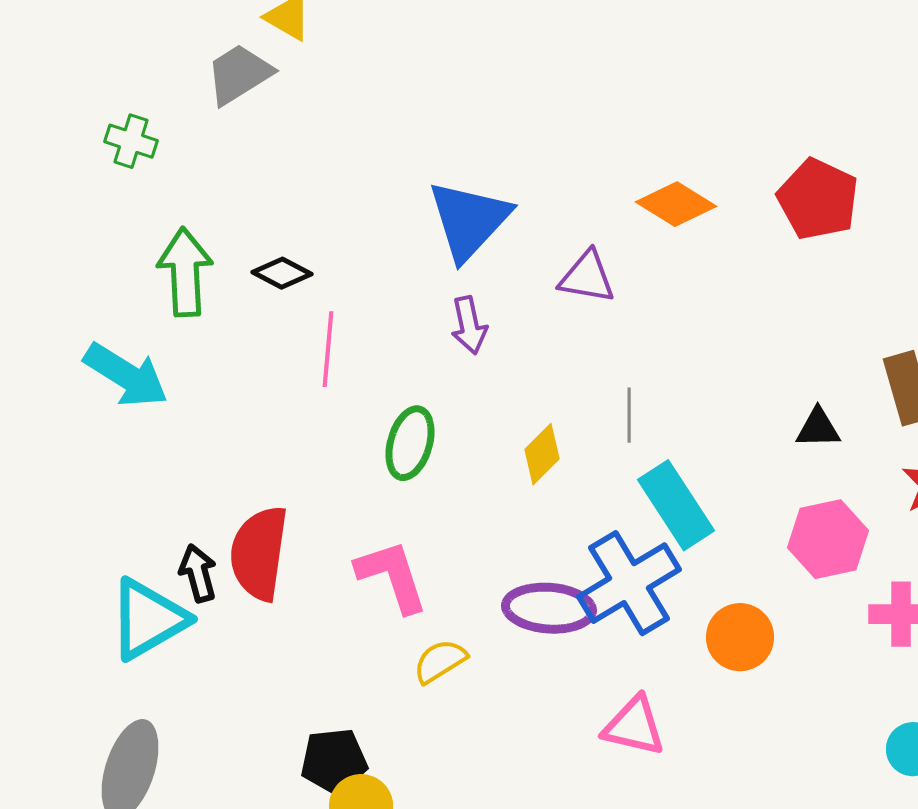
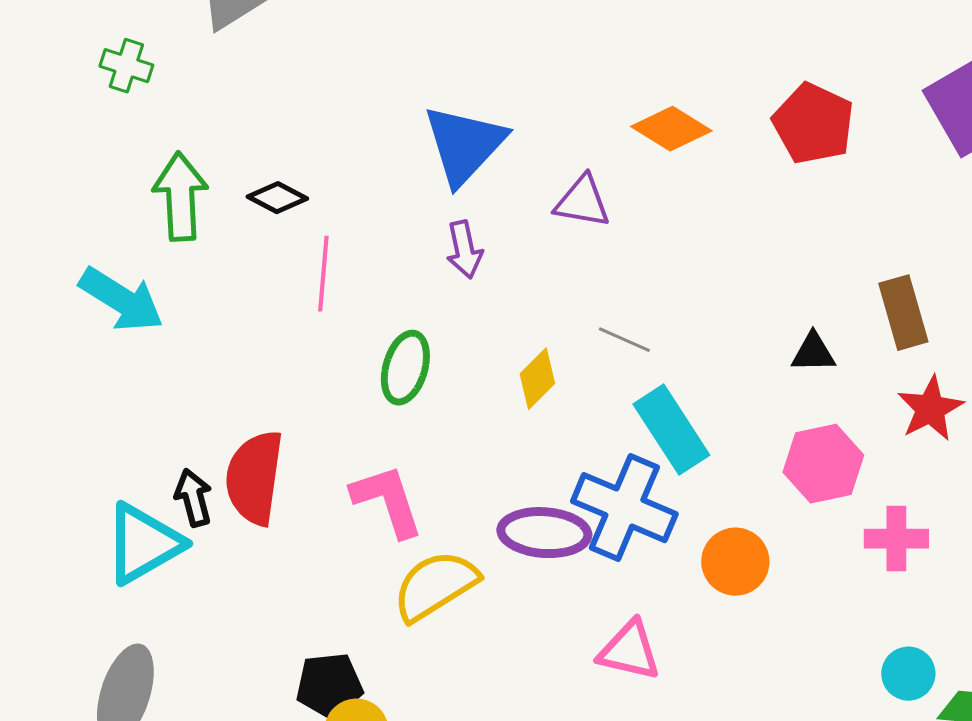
gray line: (629, 415) -> (624, 340), turned -66
blue cross: (629, 583) -> (624, 508), turned -36
yellow semicircle: (440, 661) -> (435, 586), size x1.6

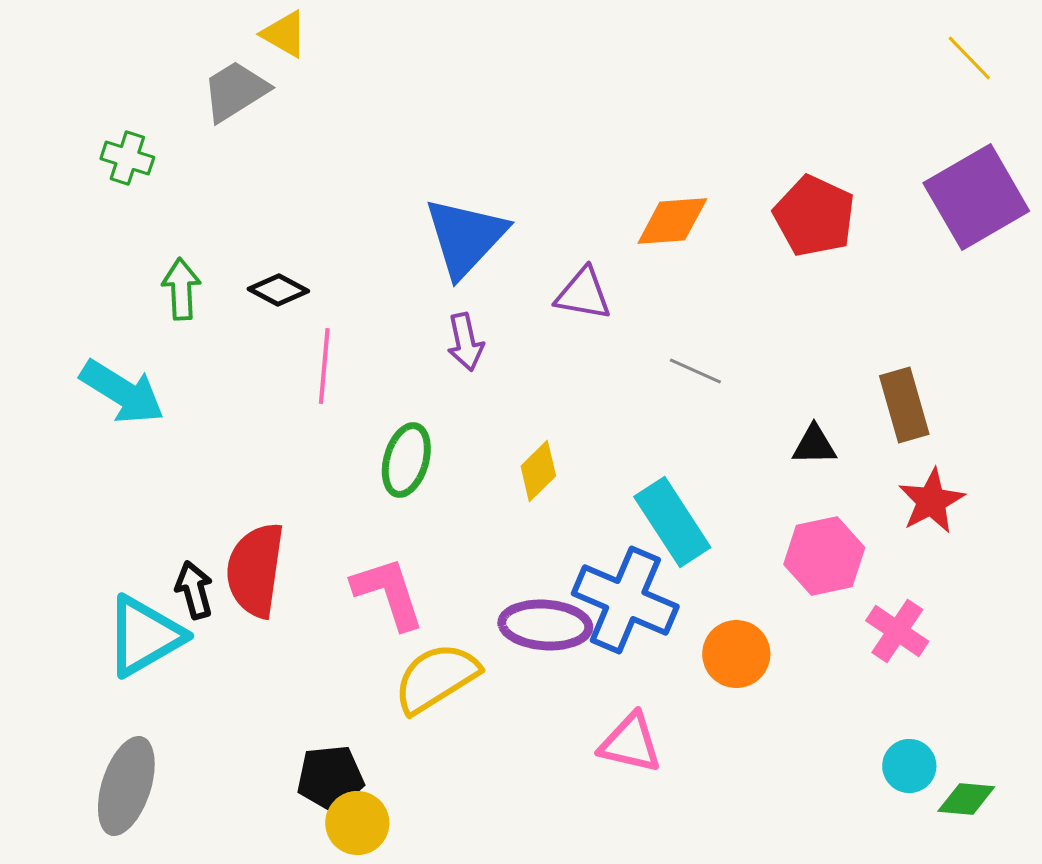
orange diamond: (671, 129) -> (672, 221), turned -36
green arrow: (180, 197) -> (181, 289), size x0.7
gray line: (624, 340) -> (695, 371), moved
pink cross: (896, 539) -> (897, 631), turned 34

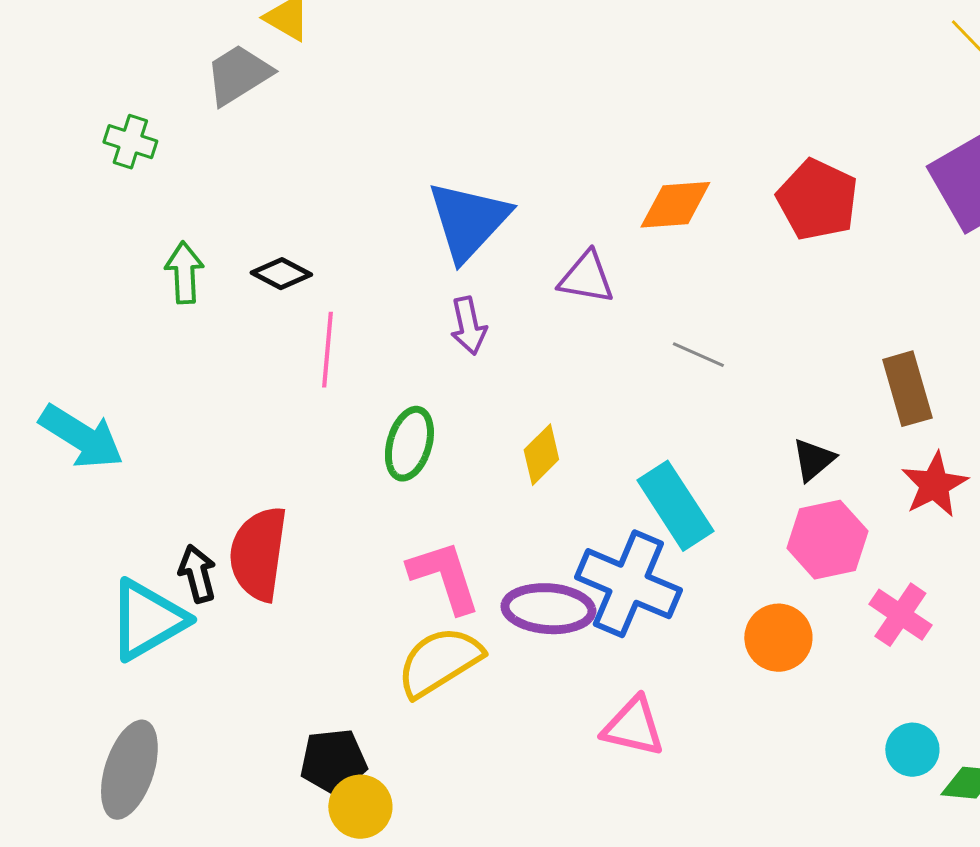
cyan arrow: (122, 392) -> (81, 437), moved
black triangle: (814, 445) -> (813, 460), moved, turned -39
pink L-shape: (388, 593) -> (444, 577), moved
orange circle: (736, 654) -> (778, 638), moved

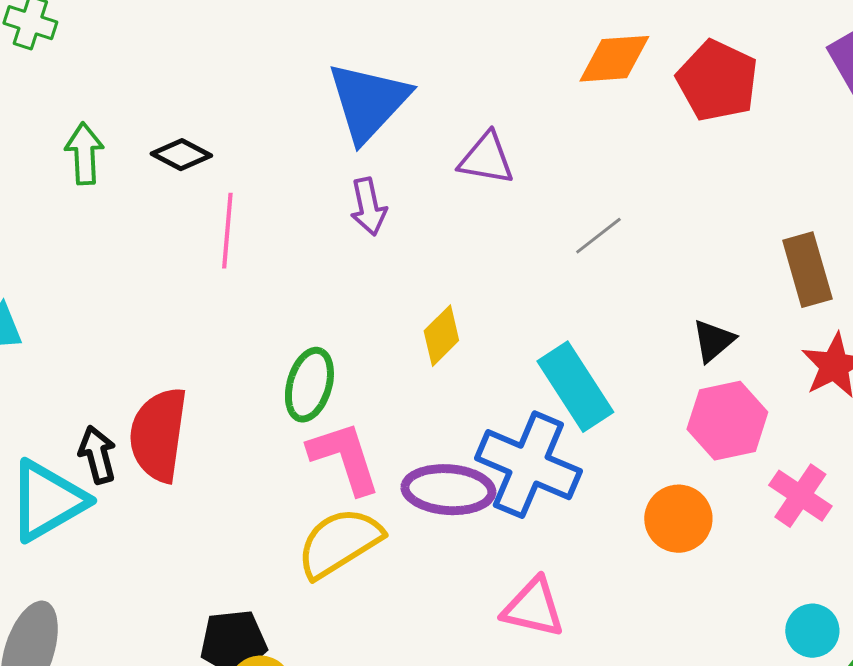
orange diamond: (675, 205) -> (614, 59), moved
gray line: (698, 355) -> (598, 236), turned -62
green ellipse: (409, 444) -> (309, 385), moved

